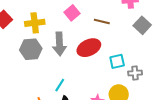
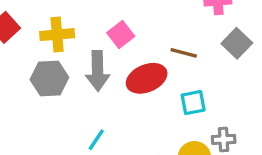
pink square: (72, 13) -> (121, 34), moved
brown line: (102, 22) -> (184, 53), moved
gray cross: (135, 73) -> (224, 139), moved

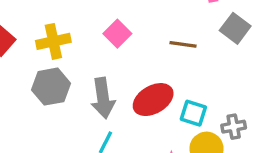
gray arrow: (98, 71) -> (103, 98), moved
red ellipse: (147, 78) -> (153, 100), moved
cyan square: (193, 103) -> (193, 113), moved, turned 36

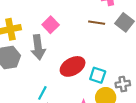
brown line: (183, 44) -> (97, 23), moved
gray arrow: (103, 98) -> (38, 47), moved

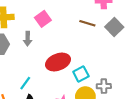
gray arrow: (38, 47) -> (28, 39), size x0.6
cyan square: (98, 75) -> (81, 74), turned 35

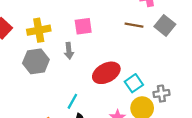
pink square: (43, 19) -> (83, 26), turned 35

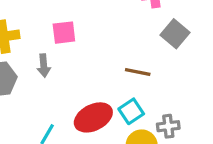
brown line: (134, 25) -> (138, 72), moved
red ellipse: (106, 73) -> (93, 117), moved

